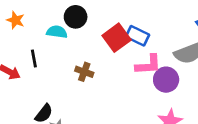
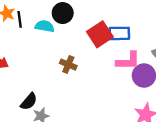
blue rectangle: (137, 36) -> (119, 33), turned -30
black line: (34, 59) -> (20, 19), moved

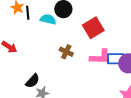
blue rectangle: (119, 33) -> (116, 59), moved
pink L-shape: (128, 61) -> (100, 57), moved

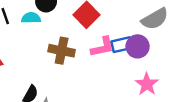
brown cross: (66, 52) -> (62, 51), size x1.5

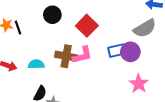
cyan semicircle: (31, 18) -> (36, 64), moved
pink L-shape: (102, 47) -> (82, 55), moved

